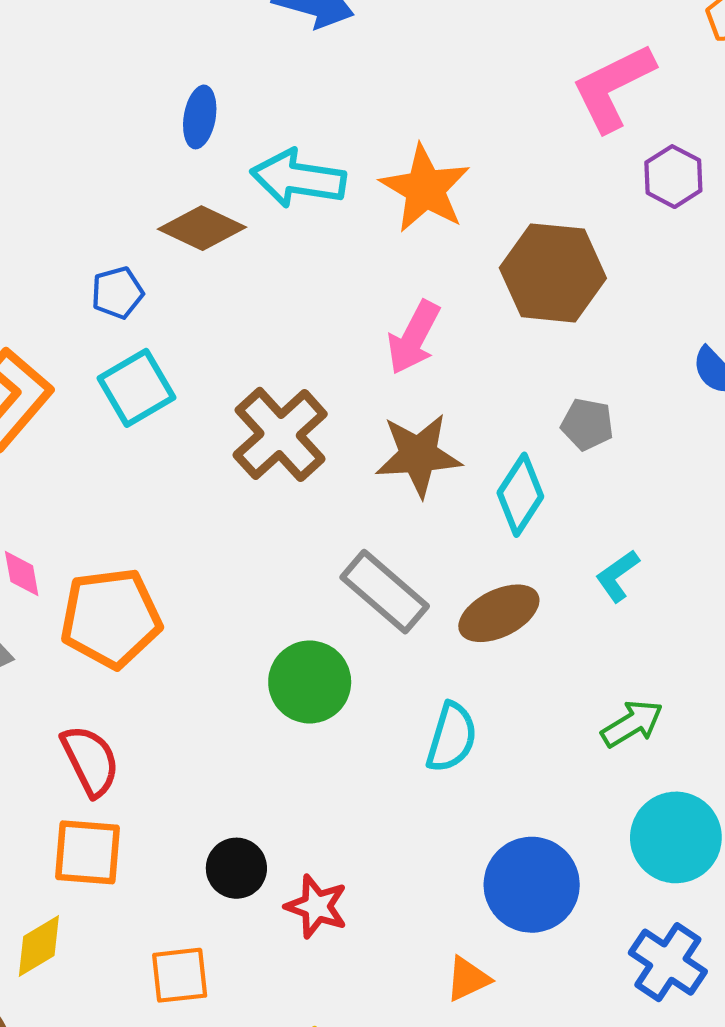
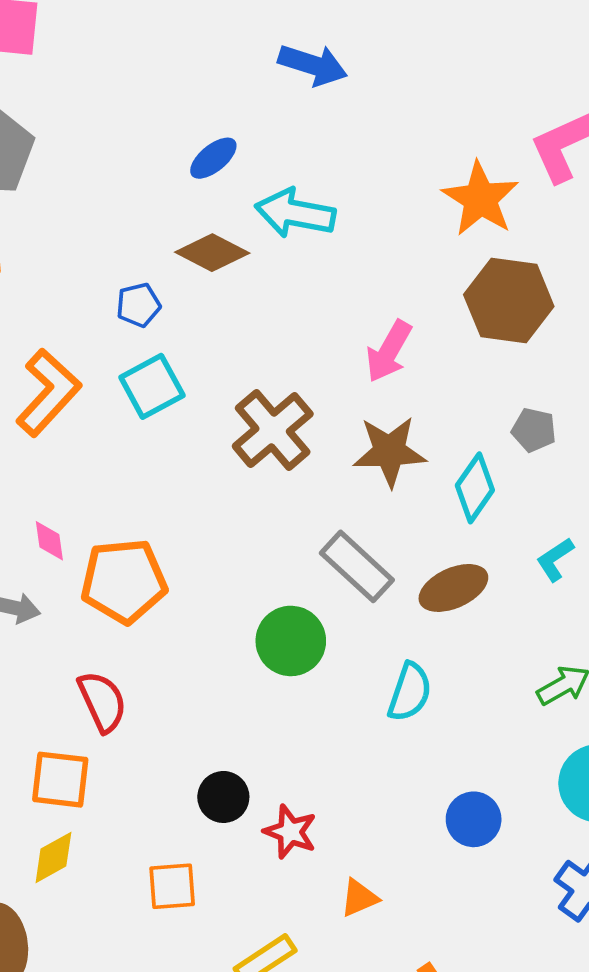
blue ellipse: (200, 117) -> (213, 158), turned 39
orange star: (425, 189) -> (480, 199), moved
orange square: (87, 852) -> (60, 780), moved
blue circle: (532, 885) -> (474, 819), size x0.7
orange triangle: (468, 979) -> (359, 898), moved

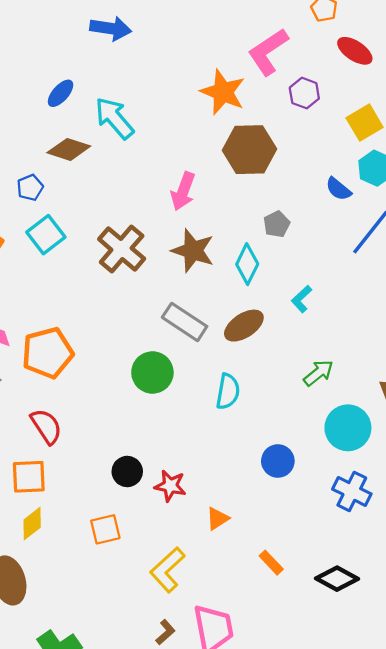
cyan arrow: (295, 213) -> (114, 118), turned 48
gray pentagon: (534, 430) -> (277, 224), turned -30
brown star: (389, 451) -> (193, 251), turned 30

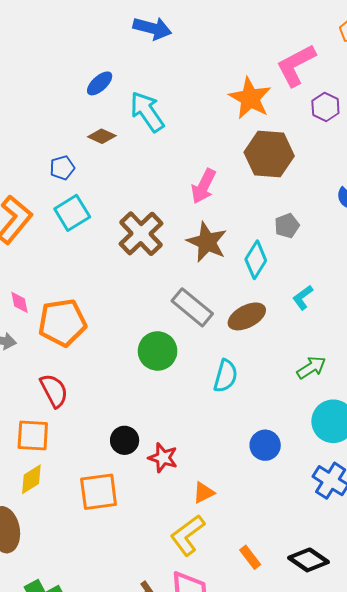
brown diamond: (69, 149) -> (102, 136), size x0.7
orange square: (105, 529) -> (99, 492), size x1.4
orange rectangle: (271, 563) -> (250, 557), moved
yellow L-shape: (167, 570) -> (187, 535), moved

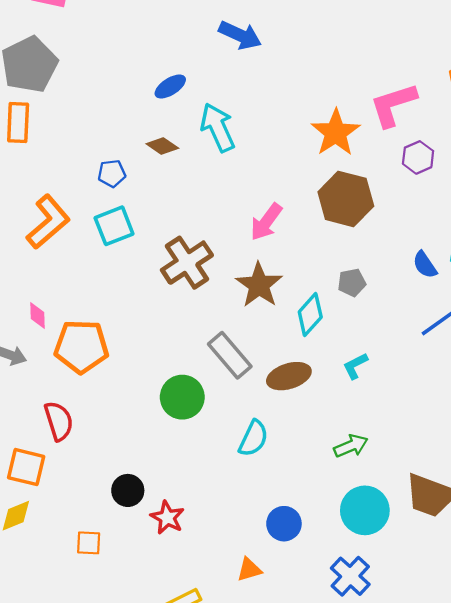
orange square: (99, 492) -> (89, 543), size x0.6
orange triangle: (204, 493) -> (249, 569), moved

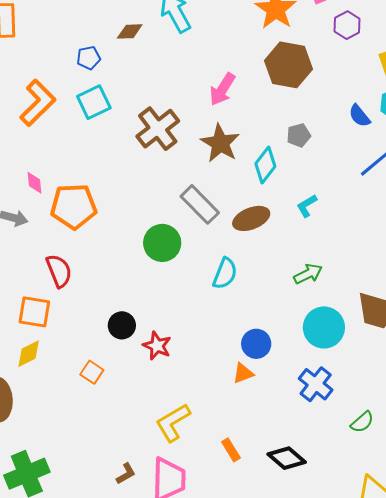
brown diamond: (162, 146) -> (130, 31), turned -32
orange square: (89, 543) -> (92, 372), turned 35
orange triangle: (249, 569) -> (243, 373), moved

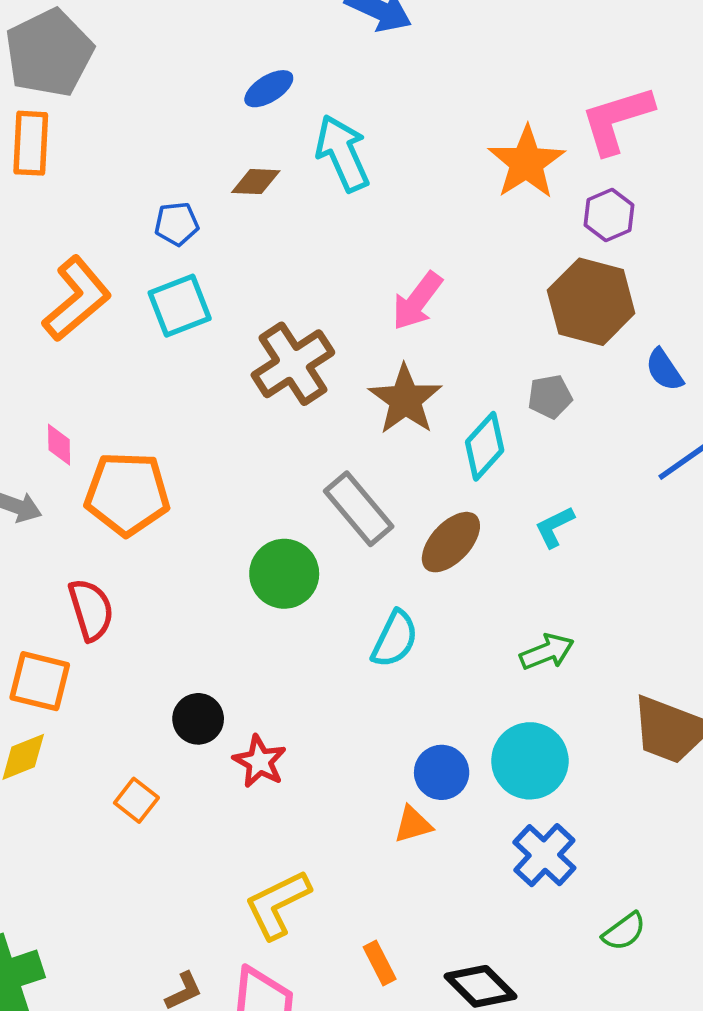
purple hexagon: (347, 25) -> (609, 215), moved
brown hexagon: (288, 65) -> (591, 302), moved
brown ellipse: (251, 218) -> (451, 542), turned -30
cyan circle: (324, 327) -> (530, 761), moved

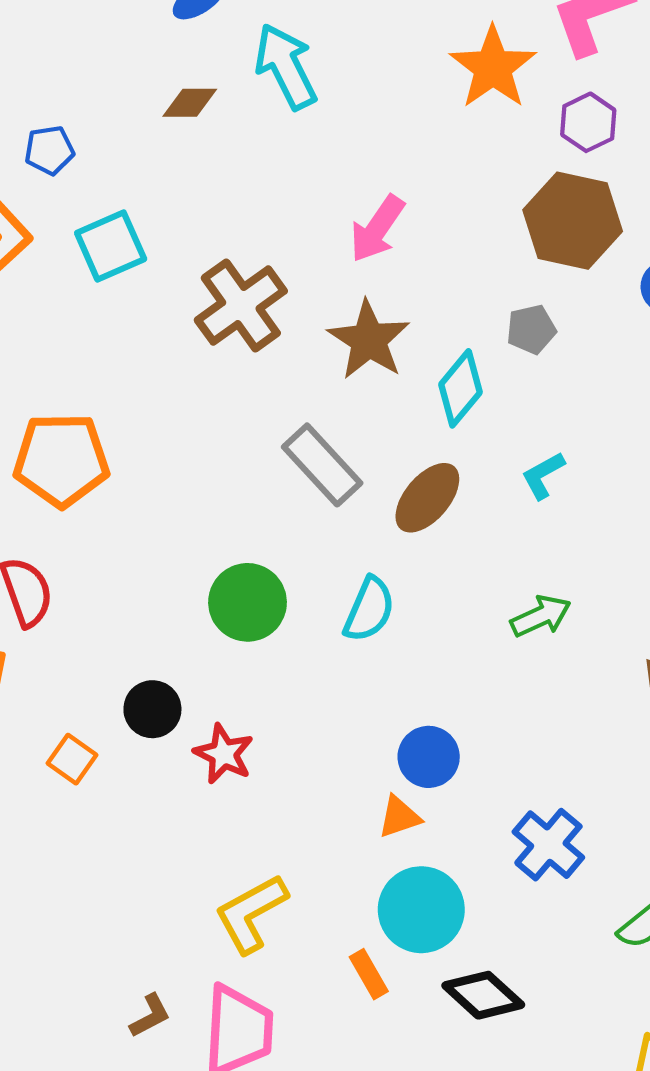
blue pentagon: (177, 224) -> (49, 150), moved
green circle: (284, 574) -> (248, 602), moved
cyan circle: (530, 761) -> (421, 910), moved
orange square: (136, 800) -> (72, 759), moved

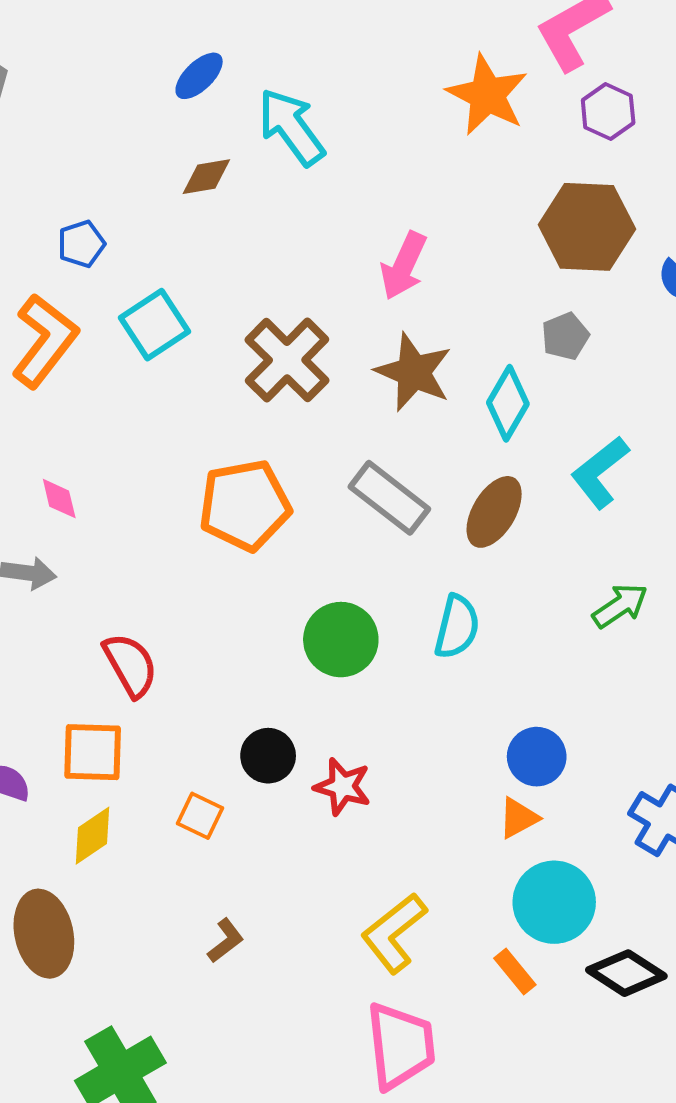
purple hexagon: (588, 122) -> (608, 111), moved
orange pentagon: (61, 460) -> (245, 505), moved
cyan L-shape: (543, 475) -> (600, 472), size x1.5
brown L-shape: (150, 1016) -> (226, 941), moved

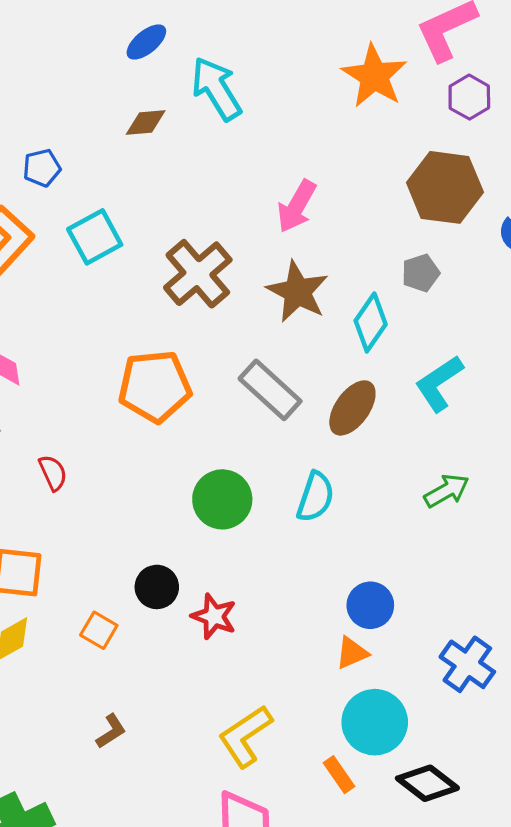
red semicircle: (130, 665) -> (53, 473), moved, size x0.7

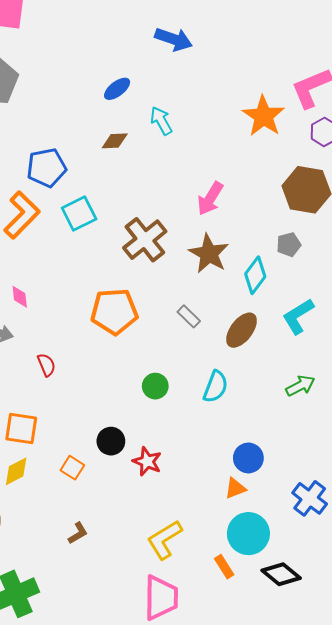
cyan arrow: (216, 89) -> (161, 121), size x0.7
blue pentagon: (42, 168) -> (47, 168), size x1.6
gray rectangle: (270, 390) -> (189, 316), size x0.6
green circle: (222, 499) -> (155, 386), size x0.7

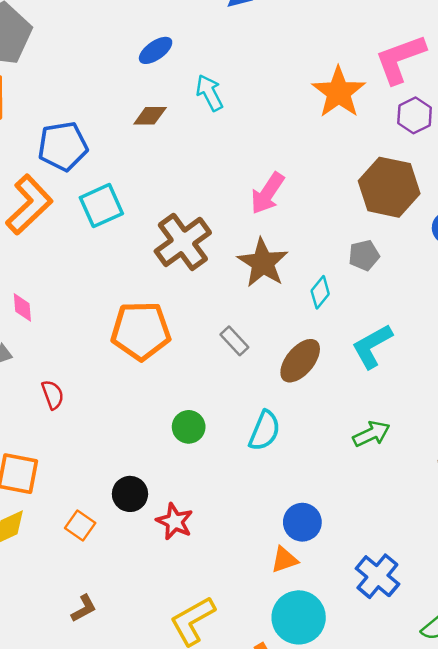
cyan diamond: (255, 275) -> (320, 292), size x0.7

